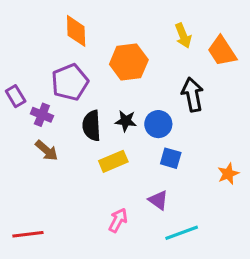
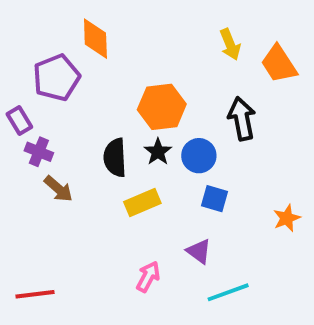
orange hexagon: (129, 62) -> (162, 107), moved
purple pentagon: (70, 82) -> (56, 78), moved
purple cross: (42, 115) -> (39, 152), moved
black star: (126, 121) -> (158, 152), turned 30

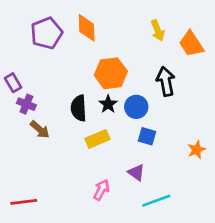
orange diamond: (95, 39) -> (87, 28), moved
purple pentagon: (56, 78) -> (46, 33), moved

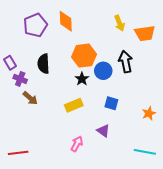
orange trapezoid: (191, 44) -> (145, 33), turned -65
blue circle: (136, 107) -> (103, 71), moved
black semicircle: (79, 108) -> (43, 64), moved
cyan line: (156, 201) -> (145, 152), moved, turned 30

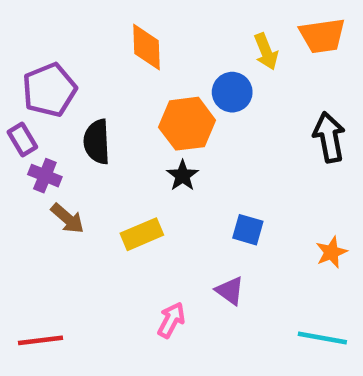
purple pentagon: (35, 25) -> (49, 90), moved
orange trapezoid: (145, 33) -> (322, 36), moved
black arrow: (126, 62) -> (329, 137), moved
blue circle: (103, 71) -> (232, 92), moved
yellow rectangle: (74, 105) -> (142, 234), moved

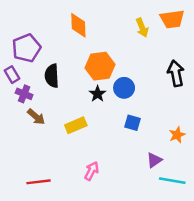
blue circle: (232, 92) -> (124, 88), moved
purple triangle: (230, 291) -> (154, 160), moved, turned 49
red line: (40, 340) -> (39, 182), moved

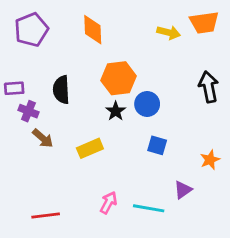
yellow arrow: (142, 28) -> (169, 33), turned -54
purple pentagon: (26, 48) -> (31, 30), moved
purple rectangle: (12, 75) -> (14, 88), turned -63
cyan line: (172, 181) -> (149, 208), moved

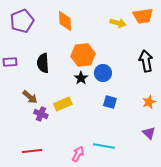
purple cross: (28, 111) -> (41, 114), moved
orange star: (210, 160) -> (149, 102), moved
purple triangle: (183, 190) -> (149, 133), moved, turned -40
pink arrow: (109, 203) -> (78, 154), moved

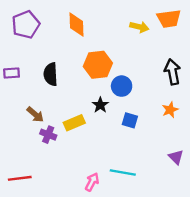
black star: (81, 78) -> (100, 105), moved
orange star: (149, 102) -> (170, 110), moved
red line: (32, 151) -> (20, 178), moved

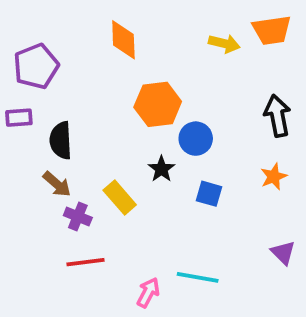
purple pentagon: (26, 25) -> (36, 66), moved
black semicircle: (51, 74) -> (61, 140), moved
yellow rectangle: (74, 123) -> (120, 197), turned 72
red line: (20, 178) -> (85, 262), moved

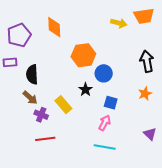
orange diamond: (123, 40) -> (54, 27), moved
pink arrow: (148, 293) -> (105, 123), moved

